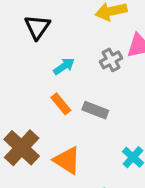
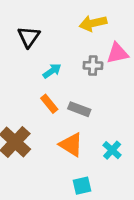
gray cross: (111, 60) -> (93, 66), turned 30
orange triangle: (67, 160) -> (71, 145), moved

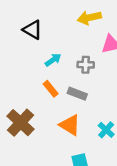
black triangle: (29, 37) -> (33, 30), turned -35
gray cross: (93, 66) -> (86, 65), moved

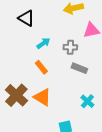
gray rectangle: (77, 94) -> (79, 68), moved
orange triangle: (70, 125) -> (42, 97), moved

